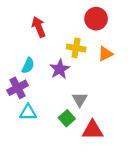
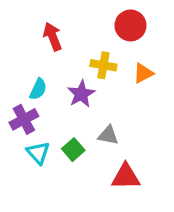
gray triangle: (80, 100) -> (108, 135), turned -49
cyan triangle: (28, 112) -> (38, 153), turned 48
green square: (67, 118) -> (73, 150), moved

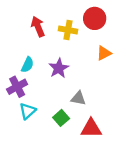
yellow cross: (103, 65) -> (68, 30), moved
green square: (73, 150) -> (61, 118), moved
cyan triangle: (38, 153) -> (28, 111), turned 30

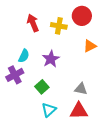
gray triangle: (78, 98) -> (81, 89), moved
cyan triangle: (28, 111) -> (49, 110), moved
green square: (61, 118) -> (42, 87), moved

